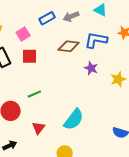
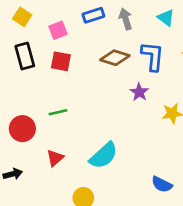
gray arrow: (71, 16) -> (126, 19), turned 84
blue L-shape: (96, 40) -> (153, 56), turned 75

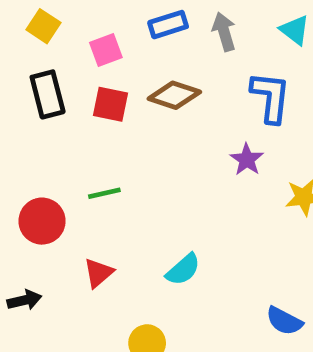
brown diamond: (115, 58) -> (174, 95), moved
cyan semicircle: (104, 156) -> (183, 270), size x0.7

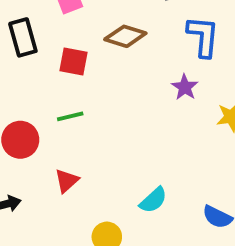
red square: (111, 104) -> (74, 62), moved
cyan semicircle: (183, 270) -> (153, 200), moved

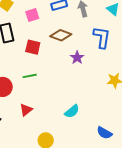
purple star: (185, 87) -> (77, 58), moved
cyan semicircle: (153, 200) -> (72, 111), moved

